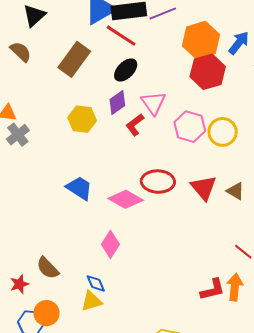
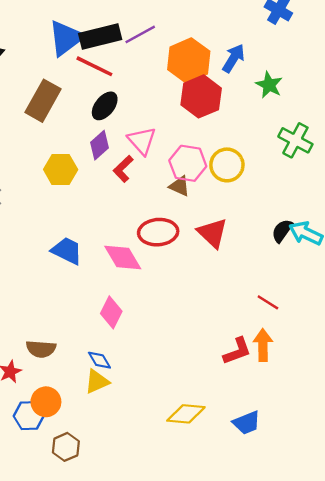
brown triangle: (235, 191) -> (180, 186), moved
pink diamond: (126, 199) -> (123, 257), turned 36
brown semicircle: (48, 268) -> (41, 349), turned -35

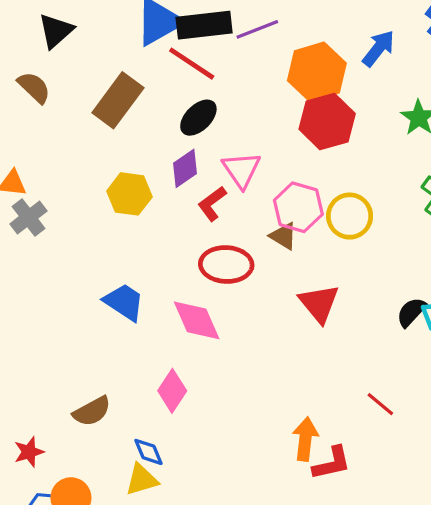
blue arrow: (234, 58) -> (378, 48), moved
red ellipse: (158, 232) -> (226, 265), moved
orange arrow: (263, 345) -> (305, 439), moved
brown semicircle: (41, 349) -> (92, 411), moved, turned -40

